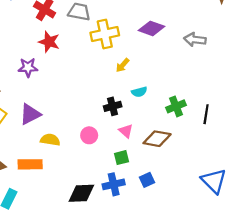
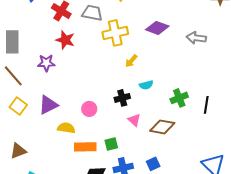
pink circle: (89, 135) -> (89, 109), moved
green square: (121, 158) -> (111, 144), moved
orange rectangle: (30, 164) -> (85, 147), moved

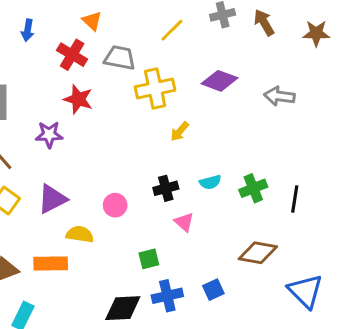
cyan semicircle: (146, 85) -> (210, 182), moved
brown diamond: (162, 127) -> (258, 253), moved
orange rectangle: (85, 147) -> (51, 264), moved

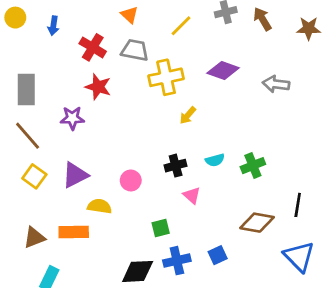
orange triangle: (92, 21) -> (129, 15), moved
black line: (295, 199) -> (298, 205), moved

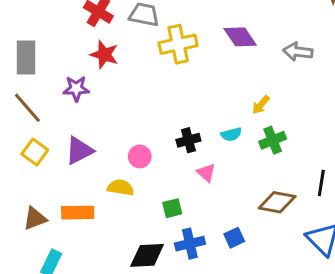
purple diamond: (223, 71) -> (240, 37), turned 36
yellow arrow: (188, 115) -> (261, 105), moved
yellow semicircle: (100, 206) -> (121, 187), moved

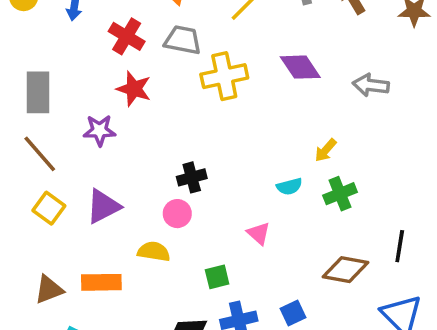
black cross: (188, 140) -> (192, 177), moved

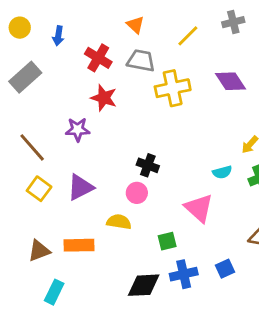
gray rectangle: (38, 92) -> (25, 77), moved, turned 48
black cross: (192, 177) -> (148, 165), turned 35
pink triangle: (259, 233) -> (199, 208), size x1.6

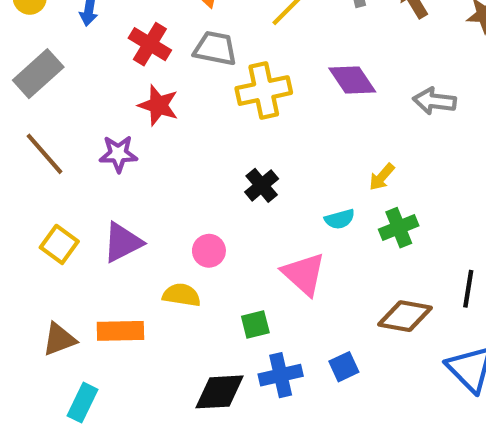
brown line: (32, 147) -> (45, 154), moved
black cross: (148, 165) -> (262, 185), moved, turned 30

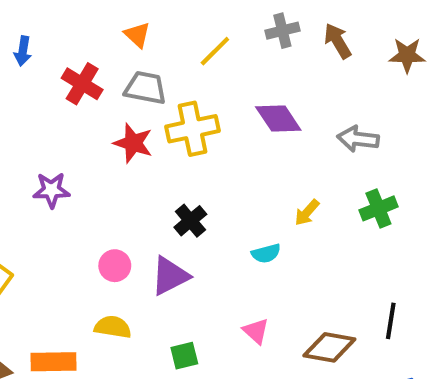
red star: (158, 105) -> (133, 143), moved
green cross: (399, 228) -> (378, 208), moved
purple triangle: (123, 242) -> (170, 276), moved
pink circle: (209, 251) -> (115, 266), moved
pink triangle: (304, 274) -> (256, 331), moved, size x0.6

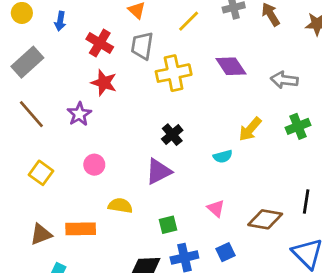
gray trapezoid: (145, 88) -> (142, 46), turned -92
red star: (133, 143) -> (104, 83), moved
purple star: (51, 190) -> (79, 114), turned -30
yellow arrow: (307, 213) -> (250, 129), size x1.4
pink circle: (115, 266) -> (94, 165), moved

